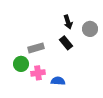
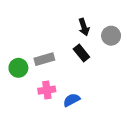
green circle: (21, 64) -> (18, 68), moved
blue semicircle: (58, 81) -> (72, 100), turned -32

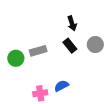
gray circle: (111, 36) -> (95, 44), moved
pink cross: (47, 90) -> (40, 93), moved

